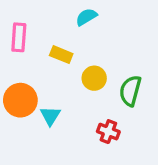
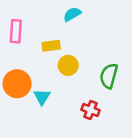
yellow rectangle: (61, 55) -> (51, 46), turned -30
yellow circle: (94, 78) -> (68, 65), moved

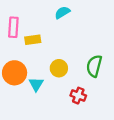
yellow rectangle: (51, 46) -> (33, 40), moved
yellow circle: (68, 65) -> (59, 68), moved

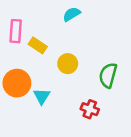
yellow rectangle: (33, 40) -> (38, 45), turned 42
yellow circle: (59, 68) -> (68, 64), moved

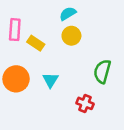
yellow circle: (68, 64) -> (71, 36), moved
cyan triangle: (42, 96) -> (51, 80), moved

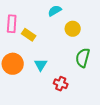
yellow circle: (71, 36) -> (73, 29), moved
red cross: (85, 103) -> (61, 84), moved

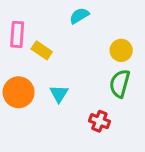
yellow circle: (73, 29) -> (121, 50), moved
red cross: (61, 84) -> (99, 121), moved

